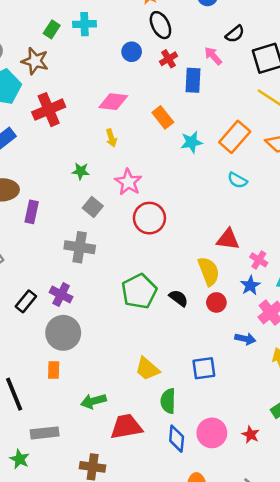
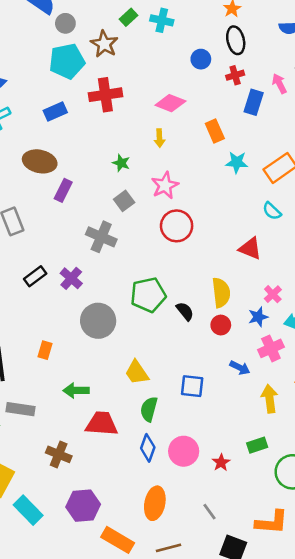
red triangle: (228, 239) -> (250, 248), moved
gray circle: (63, 333) -> (98, 321), moved

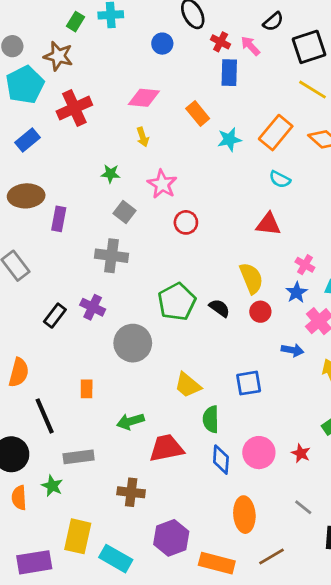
red cross: (235, 75) -> (221, 42), moved, turned -30
red circle: (177, 226) -> (186, 222), size x0.7

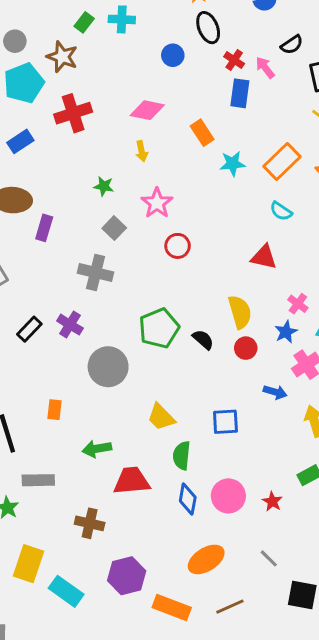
orange ellipse: (244, 515) -> (206, 559), turned 56

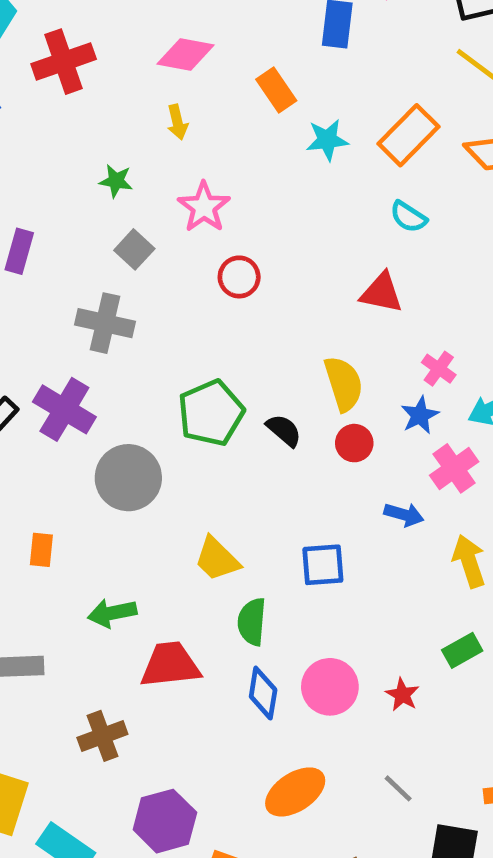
purple cross: (70, 325) -> (64, 409), size x1.4
brown cross: (90, 523) -> (102, 736), turned -32

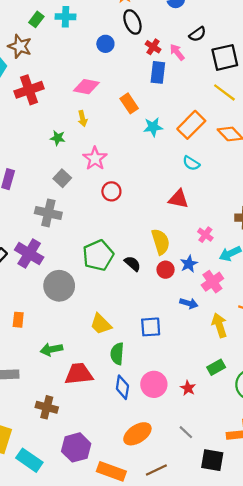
green star: (116, 181) -> (58, 138), moved
blue star: (420, 415) -> (189, 264), moved
brown cross: (102, 736) -> (47, 407), turned 35

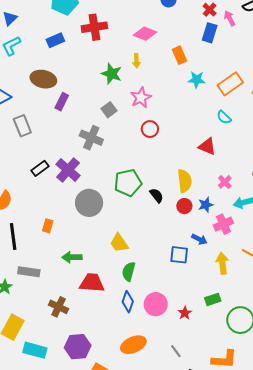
green star: (58, 138) -> (112, 74), size x1.5
blue square: (151, 327) -> (179, 255), moved
cyan rectangle: (29, 460) -> (35, 350), turned -30

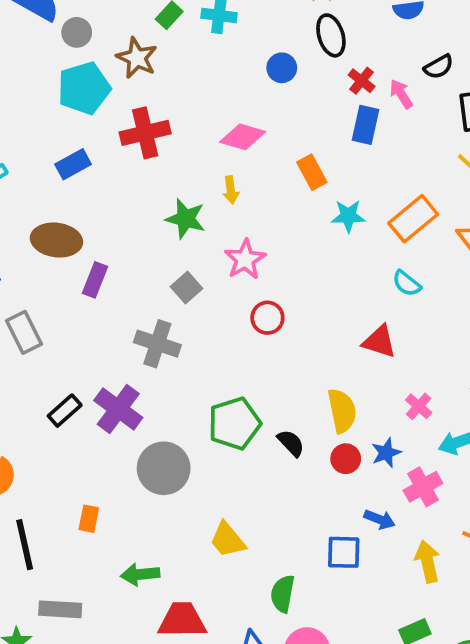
green semicircle: (129, 271) -> (283, 594), moved

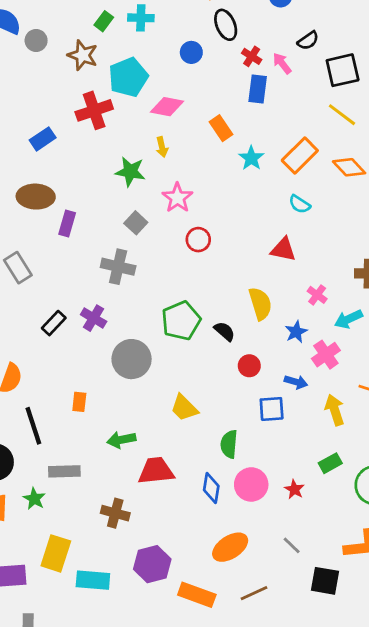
cyan pentagon: (84, 88) -> (128, 77), moved
cyan star: (348, 216) -> (251, 158), turned -30
purple cross: (118, 409) -> (94, 318), size x0.7
red circle: (346, 459) -> (249, 366), moved

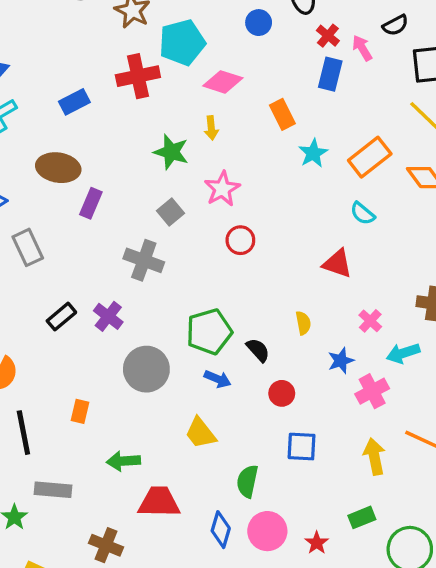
yellow semicircle: (260, 304) -> (303, 323), size x0.6
blue arrow: (296, 382) -> (218, 379), moved

